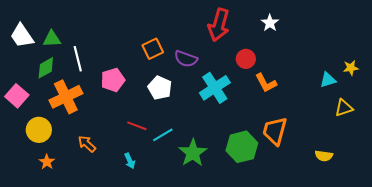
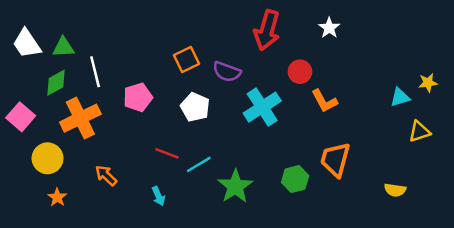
green hexagon: (242, 147) -> (295, 179), size x0.7

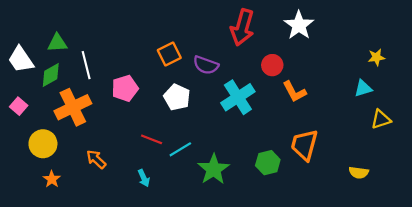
white star: (329, 28) -> (299, 25), size x1.5
white trapezoid: (27, 44) -> (21, 60), moved
yellow star: (428, 83) -> (376, 57), moved
pink square: (21, 117) -> (19, 106), size x0.7

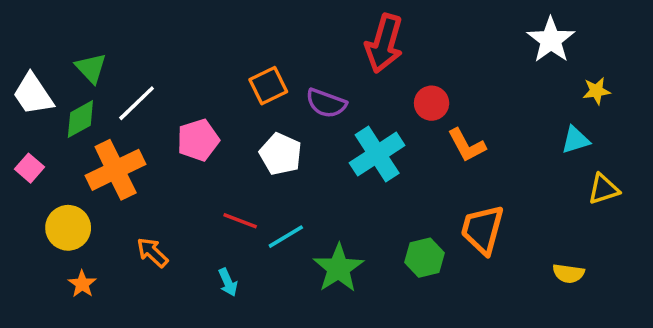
white star: (299, 25) -> (551, 40), moved
green triangle: (57, 43) -> (91, 68), turned 50
white line: (86, 65) -> (137, 103), turned 60

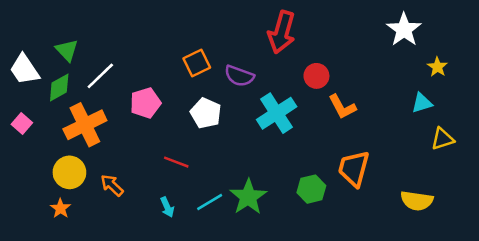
yellow star: (597, 91) -> (437, 67), turned -30
yellow circle: (68, 228) -> (69, 172), moved
cyan line: (286, 237) -> (210, 202), moved
yellow semicircle: (568, 273) -> (417, 201), size x1.4

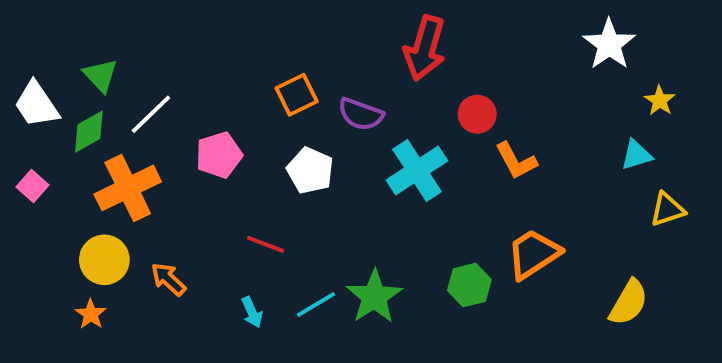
orange trapezoid: (354, 169) -> (533, 254), turned 42
yellow semicircle: (417, 201) -> (629, 303), turned -68

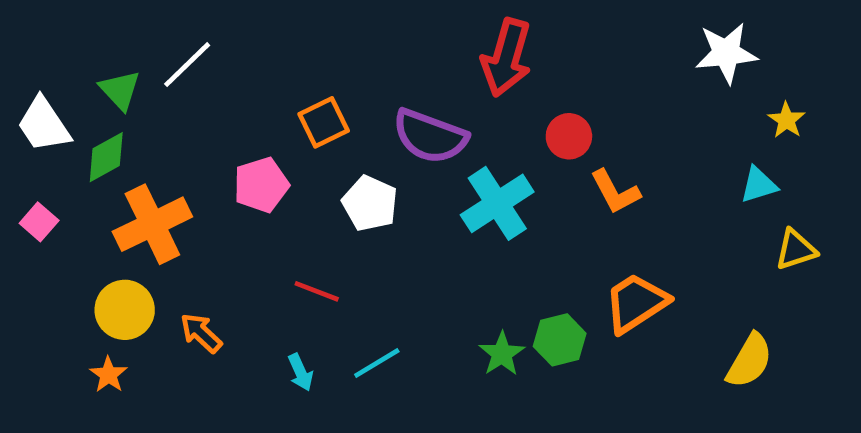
white star: (609, 44) -> (726, 53), turned 30
orange square: (297, 95) -> (324, 122), moved
white line: (151, 114) -> (187, 65), moved
purple semicircle: (361, 114) -> (430, 136), size x1.4
green star: (374, 297) -> (502, 354), moved, size x0.7

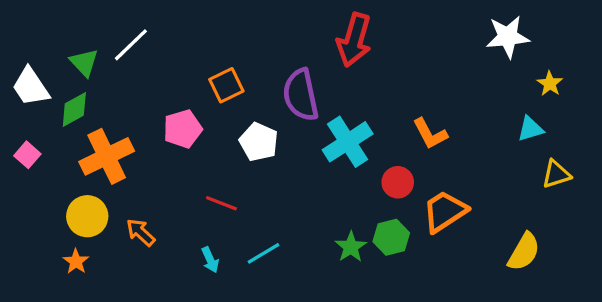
purple semicircle: (430, 136) -> (301, 95), turned 58
red circle: (569, 136) -> (398, 182), moved

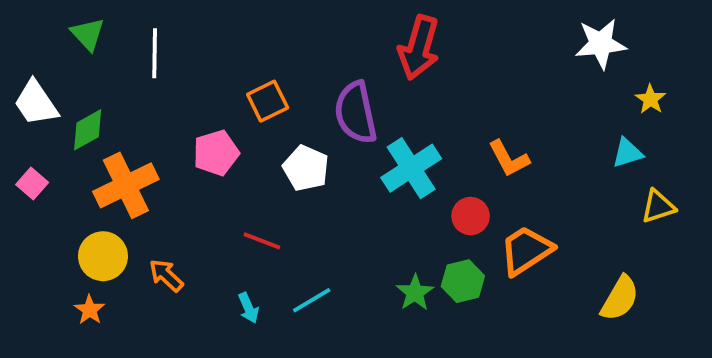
white line: (131, 45) -> (155, 53), turned -45
green triangle: (84, 63) -> (88, 34), moved

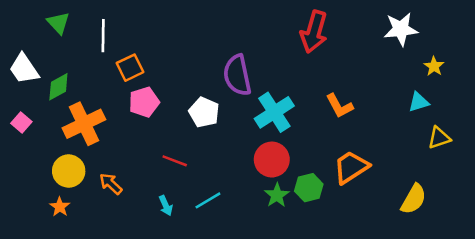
red arrow: (419, 48) -> (314, 32), moved
orange square: (268, 101) -> (130, 68), moved
red circle: (471, 216) -> (272, 160), moved, size x1.4

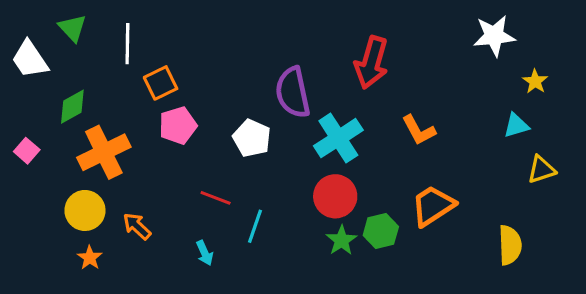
red arrow: (314, 32) -> (371, 63), moved
white trapezoid: (24, 69) -> (30, 59), moved
yellow semicircle: (414, 199) -> (510, 245), turned -32
cyan line: (208, 200) -> (255, 226), moved, turned -40
orange star: (60, 207) -> (90, 258), moved

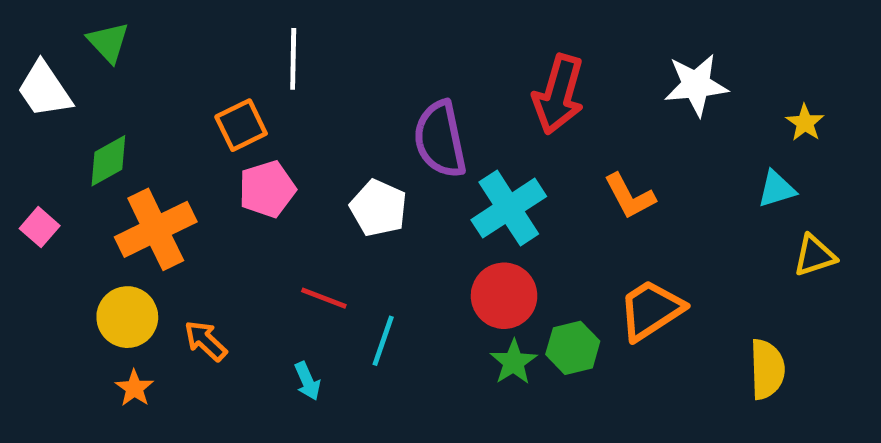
white star: (494, 36) -> (696, 85), moved
white line: (127, 44) -> (293, 59), moved

